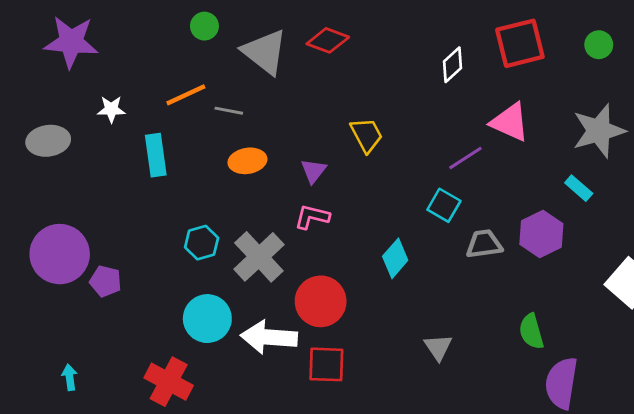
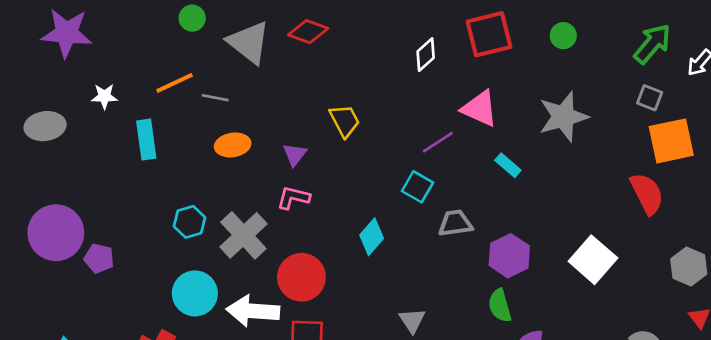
cyan rectangle: (579, 188) -> (508, 165), moved
purple hexagon: (541, 234) -> (509, 256), moved

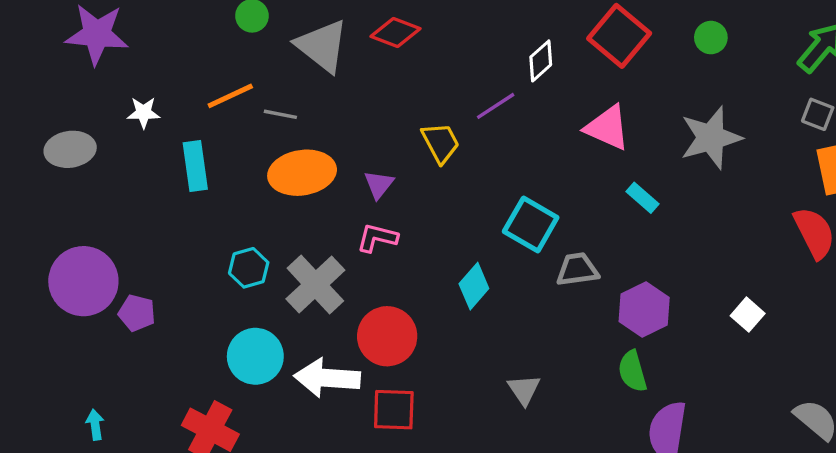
red square: (489, 34) -> (619, 36), turned -36
purple line: (438, 142) -> (496, 106), moved
orange ellipse: (233, 145) -> (302, 173), size x1.5
cyan square: (418, 187) -> (531, 224), size x1.4
white square: (593, 260) -> (748, 315), size x0.6

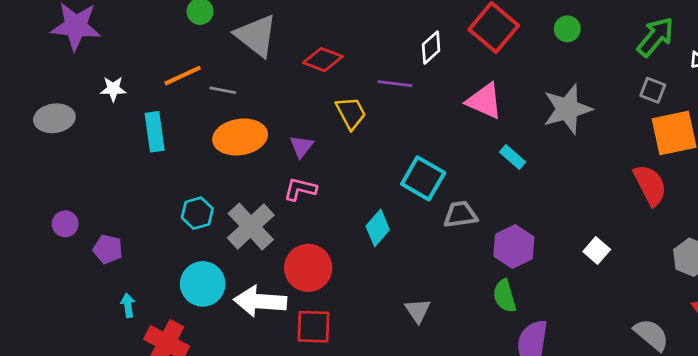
red diamond: (395, 33) -> (323, 60), moved
purple line: (496, 106) -> (395, 84), turned 40
purple circle: (83, 281) -> (65, 224), size x0.5
cyan arrow: (95, 425) -> (128, 305), moved

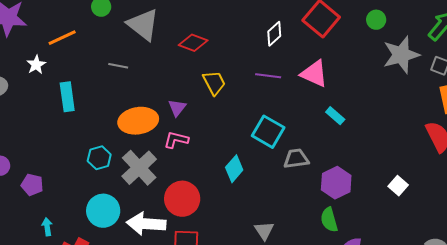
orange line: (183, 76) -> (62, 38), moved
purple line: (395, 84) -> (268, 76), moved
white star: (113, 89) -> (36, 65), turned -30
gray star: (567, 109) -> (401, 55), moved
orange ellipse: (240, 137) -> (138, 121), moved

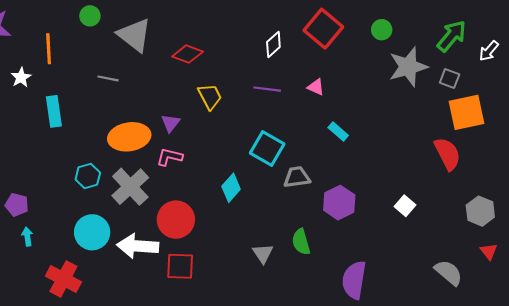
orange line: (62, 38) -> (49, 49), turned -68
pink triangle: (314, 74) -> (316, 87), size x0.6
green semicircle: (329, 220) -> (301, 242), moved
cyan arrow: (47, 227) -> (27, 237), moved

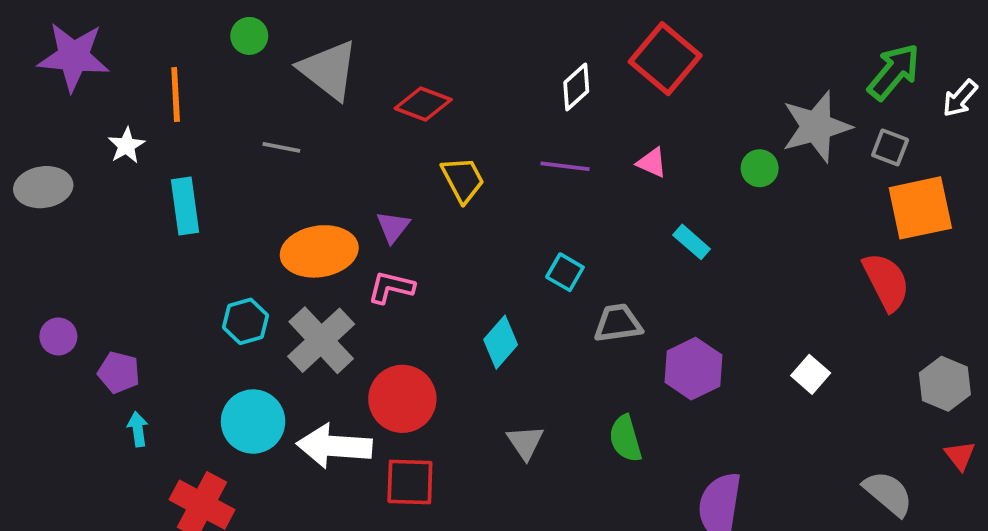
green circle: (382, 30) -> (760, 168), moved
cyan square: (267, 148) -> (565, 272), size x0.6
gray triangle: (263, 254) -> (525, 442), moved

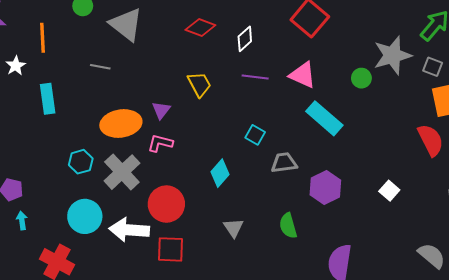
white diamond: (576, 87) -> (245, 39), moved
red diamond: (423, 104) -> (200, 28), moved
pink triangle: (652, 163) -> (303, 75), size x1.6
cyan rectangle: (692, 242) -> (324, 118), size x1.8

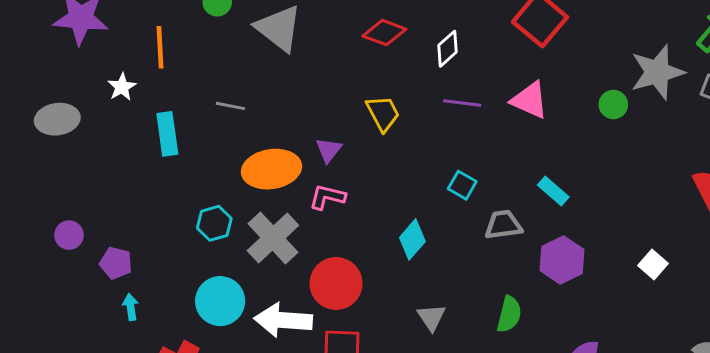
gray line: (100, 67) -> (230, 106), moved
cyan rectangle: (324, 118) -> (553, 191), moved, size x0.6
green semicircle: (288, 226) -> (509, 314), turned -150

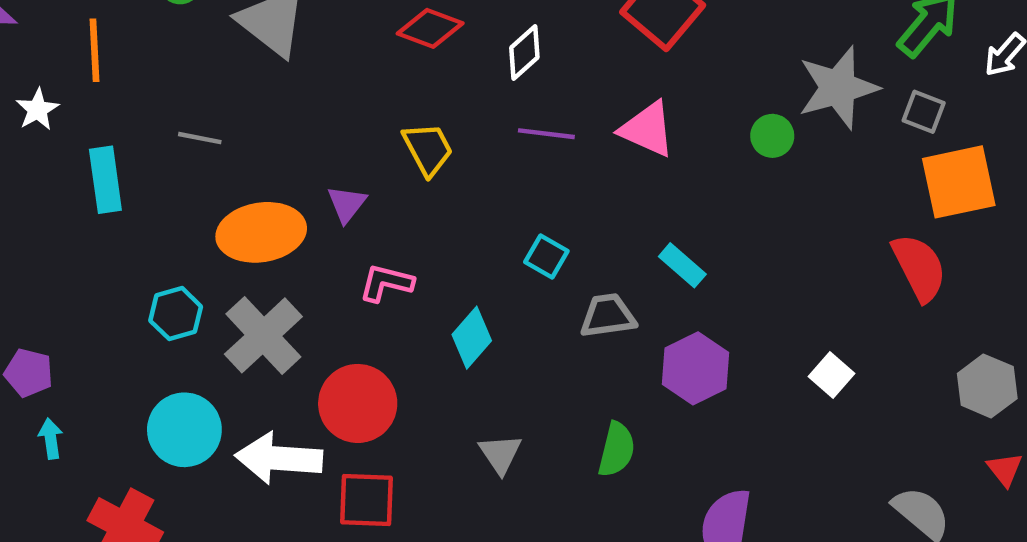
pink L-shape: (327, 197) -> (386, 283), moved

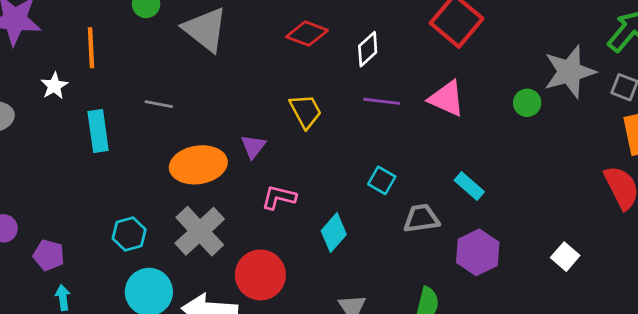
cyan hexagon: (176, 314) -> (129, 234), moved

